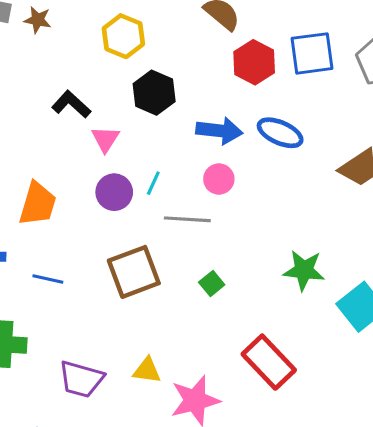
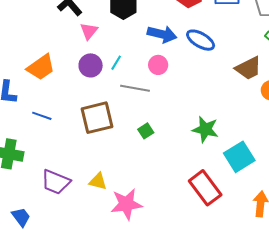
orange trapezoid: (38, 204) -> (41, 67), turned 32
red rectangle: (269, 362) -> (205, 188), moved

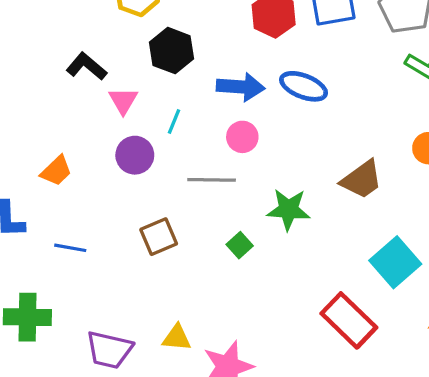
cyan line: (116, 63) -> (174, 122), moved
orange trapezoid: (41, 67) -> (56, 171), size x0.7
brown trapezoid: (248, 68) -> (362, 180), moved
brown square: (97, 118) -> (159, 237), size x0.7
green star: (205, 129) -> (288, 210), moved

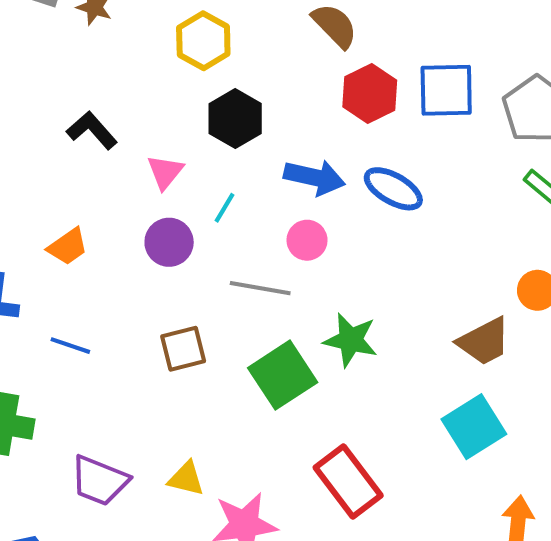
black L-shape: (87, 66) -> (92, 130), moved
brown trapezoid: (362, 180) -> (484, 341), moved
green square: (240, 245) -> (283, 375), size x2.0
red rectangle: (349, 320) -> (348, 481), moved

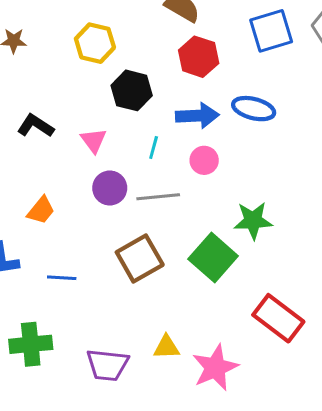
red hexagon: (370, 93) -> (199, 57), moved
cyan line: (225, 208) -> (154, 147), moved
gray line: (260, 288) -> (158, 197), moved
brown square: (183, 349) -> (140, 258), size x1.4

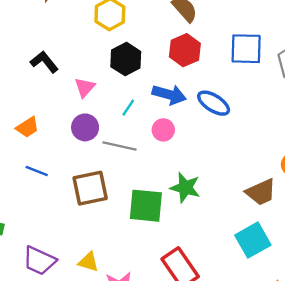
green square: (213, 258) -> (146, 206), turned 36
blue line: (62, 278) -> (37, 171), moved

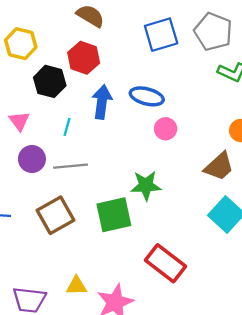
red hexagon: (185, 50) -> (84, 58), moved
blue arrow: (169, 95) -> (102, 102), turned -80
pink circle: (163, 130) -> (166, 129), moved

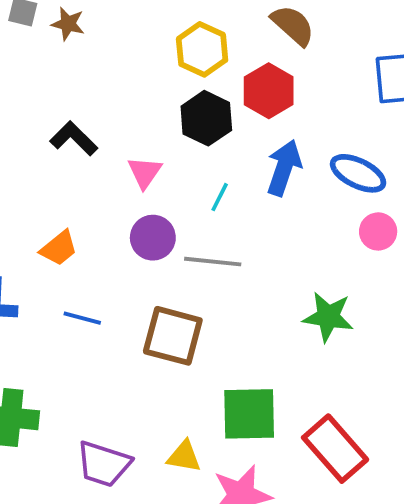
yellow hexagon: (21, 44) -> (202, 49), moved
brown square: (55, 215) -> (173, 336), turned 33
green square: (114, 215) -> (249, 414), moved

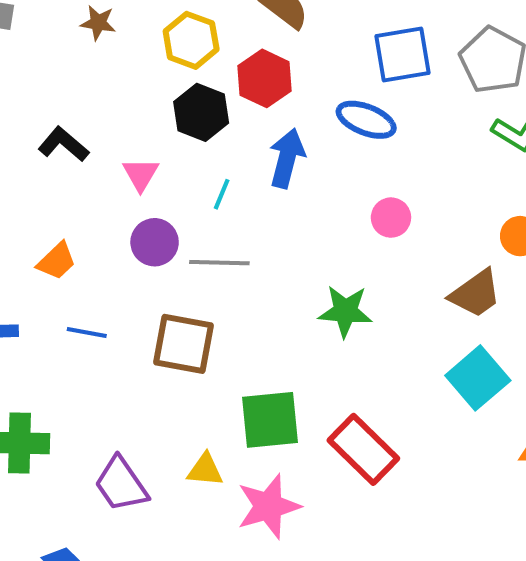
brown star: (68, 24) -> (98, 23), moved
blue ellipse: (358, 173) -> (366, 120), moved
purple trapezoid: (104, 464) -> (121, 484), turned 42

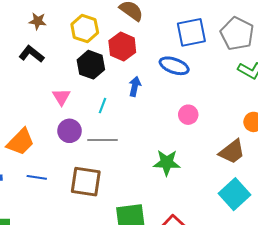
black L-shape: (63, 144) -> (31, 54), moved
blue arrow: (287, 158) -> (135, 86), size x0.7
orange trapezoid: (57, 261) -> (20, 142), size x1.4

